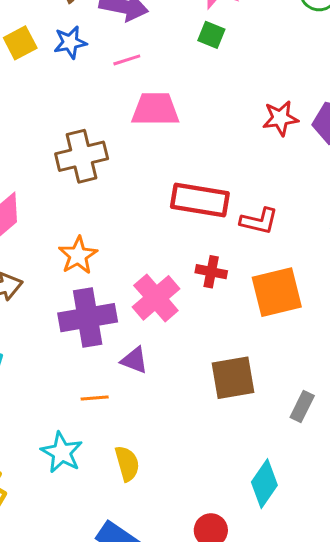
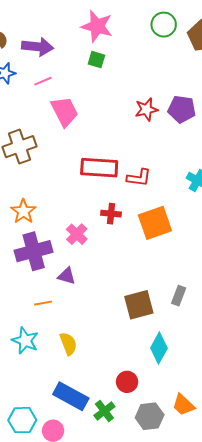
pink trapezoid: (155, 109) -> (65, 112), turned 68
pink cross: (156, 298) -> (77, 234), size x0.7
brown square: (233, 378) -> (139, 305), moved

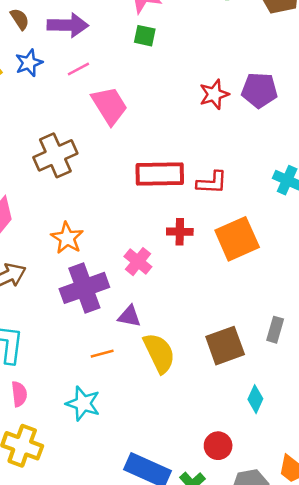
yellow semicircle: (68, 344) -> (159, 353), moved, size x1.4
cyan diamond: (159, 348) -> (255, 399), size x0.7

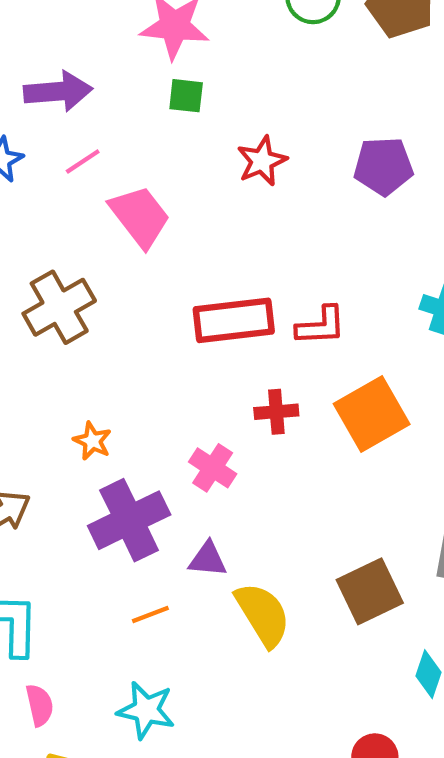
red star: (214, 94) -> (262, 161), moved
orange star: (67, 238) -> (92, 441), size x0.7
orange line: (102, 354) -> (150, 615), moved

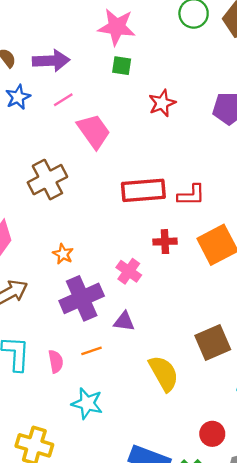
yellow semicircle: (263, 614) -> (164, 373), moved
pink semicircle: (40, 705) -> (56, 361), moved

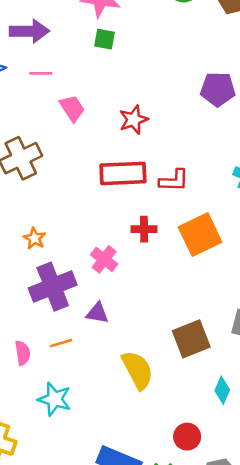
pink line: (63, 100) -> (41, 73), turned 30
red star: (162, 103) -> (134, 120), moved
pink trapezoid: (94, 131) -> (72, 108), size x0.7

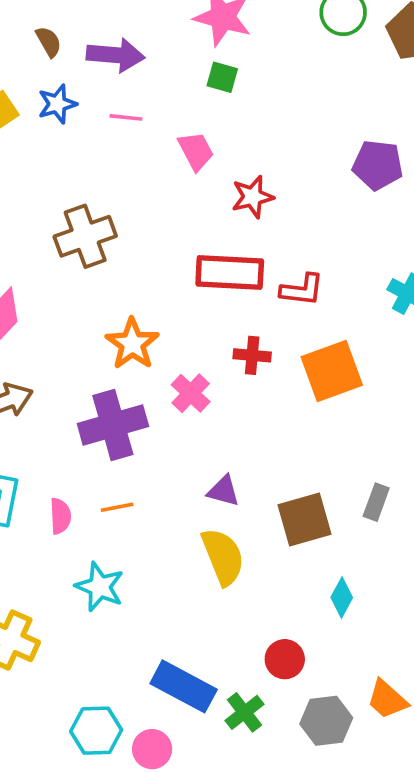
pink trapezoid: (72, 108) -> (196, 151), moved
orange star: (34, 238) -> (132, 344), moved, size x1.6
purple triangle: (97, 313) -> (223, 491), moved

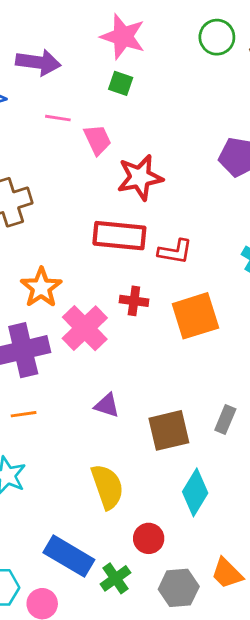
pink line: (126, 117) -> (58, 118), moved
red star: (253, 197) -> (140, 177), size x1.4
pink cross: (191, 393) -> (85, 328), size x1.5
yellow semicircle: (223, 557) -> (107, 487), moved
cyan diamond: (342, 597) -> (195, 492), size x1.5

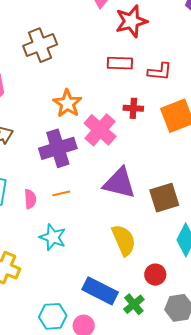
red rectangle: (119, 236) -> (120, 63), size x0.7
purple triangle: (107, 405) -> (119, 183), size x1.8

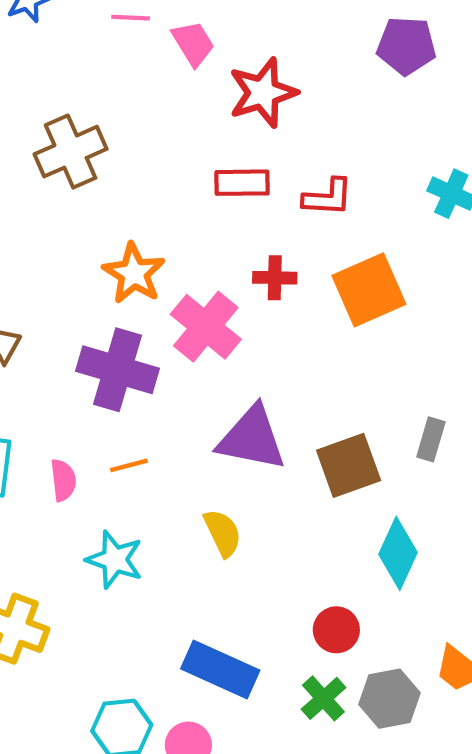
purple cross: (58, 148) -> (118, 370), turned 36
yellow semicircle: (124, 240) -> (223, 533), moved, size x0.7
green cross: (134, 304) -> (323, 698), moved

